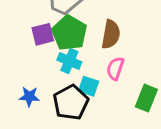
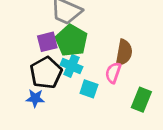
brown semicircle: (111, 34) -> (124, 53), moved
black pentagon: (71, 102) -> (46, 73), moved

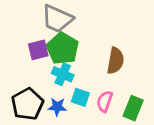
black pentagon: (46, 73) -> (27, 104), moved
pink semicircle: (113, 73) -> (105, 101), moved
blue star: (35, 98) -> (57, 107), moved

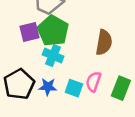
cyan square: (80, 97) -> (74, 88), moved

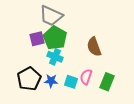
brown semicircle: (104, 42) -> (94, 47), turned 150

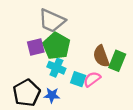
pink semicircle: (86, 77) -> (92, 79), moved, turned 35
cyan square: (71, 82) -> (78, 79), moved
green rectangle: (107, 82) -> (117, 61), moved

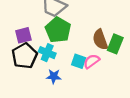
purple square: (36, 47) -> (23, 35), moved
cyan cross: (56, 68) -> (47, 53), moved
black pentagon: (27, 93) -> (25, 56), moved

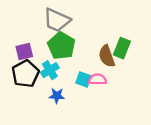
green rectangle: (115, 44) -> (122, 48), moved
cyan cross: (47, 53) -> (50, 70), turned 35
pink semicircle: (92, 61) -> (97, 79), turned 35

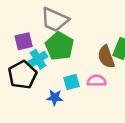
purple square: (24, 52) -> (24, 41), moved
cyan cross: (50, 70) -> (38, 59), moved
cyan square: (84, 79) -> (71, 82), moved, turned -35

